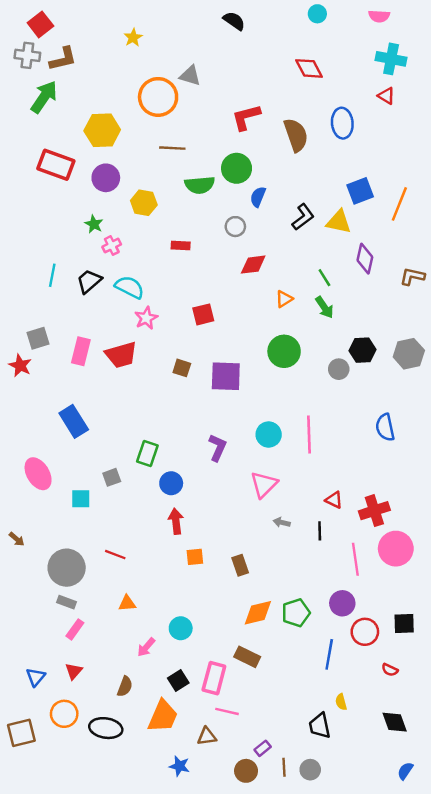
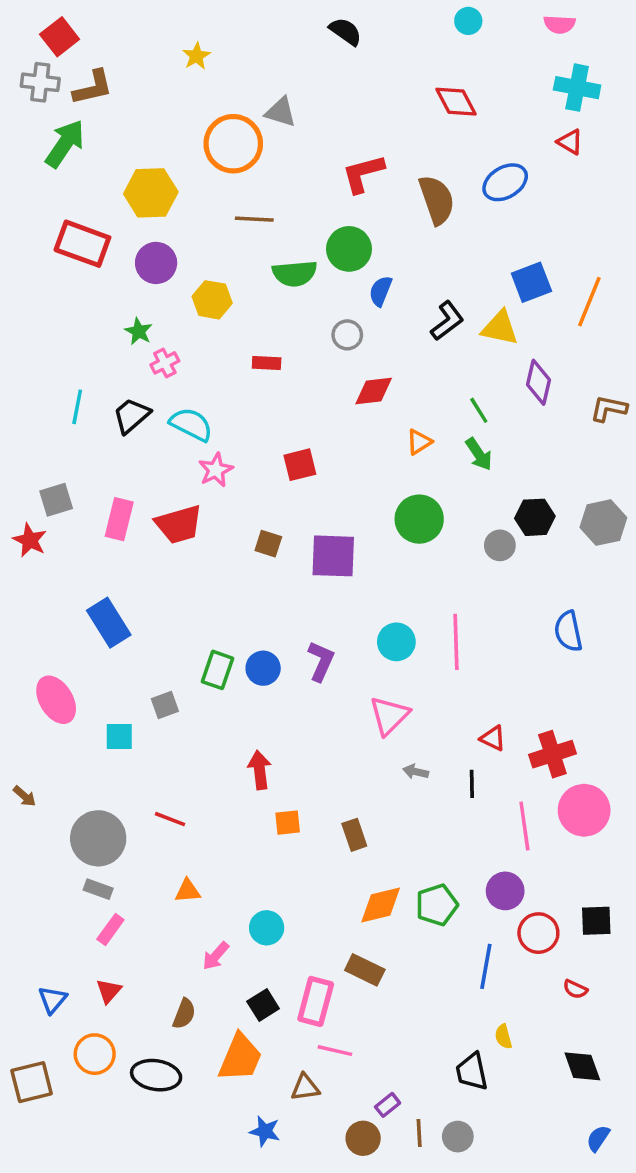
blue ellipse: (342, 123) -> (505, 182), turned 64
blue circle: (171, 483) -> (263, 668), moved

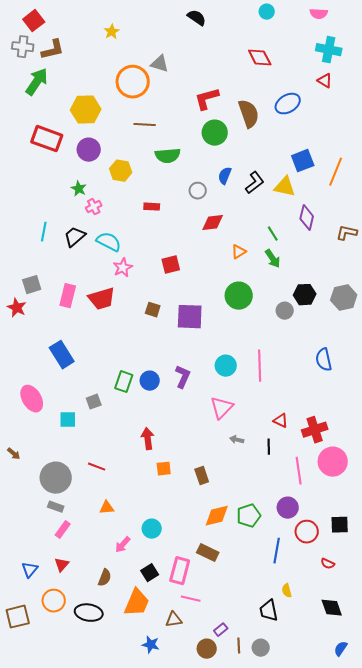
green circle: (349, 249) -> (215, 133), moved
blue semicircle: (381, 291) -> (225, 176), moved

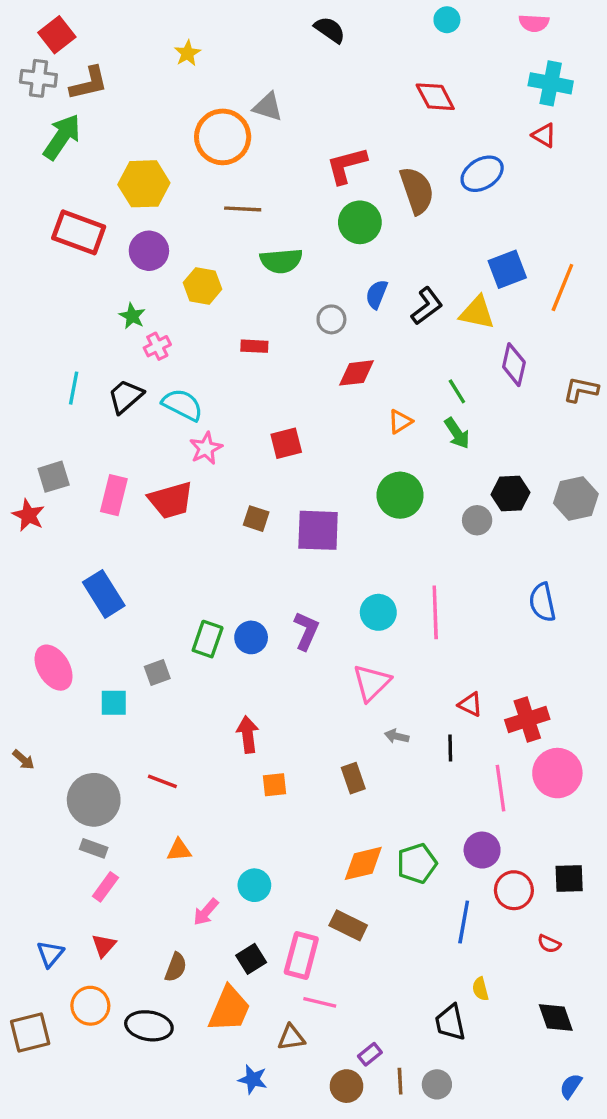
brown rectangle: (202, 476) -> (353, 778), moved

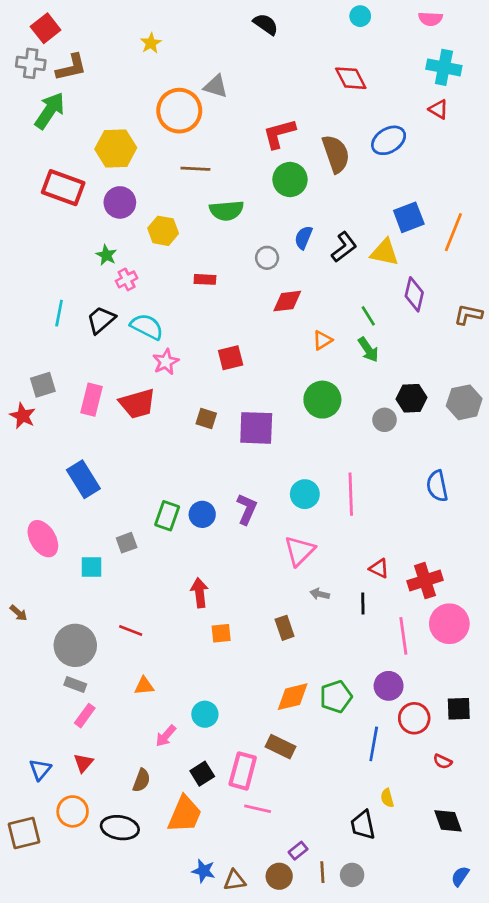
brown triangle: (291, 1038) -> (235, 880), moved

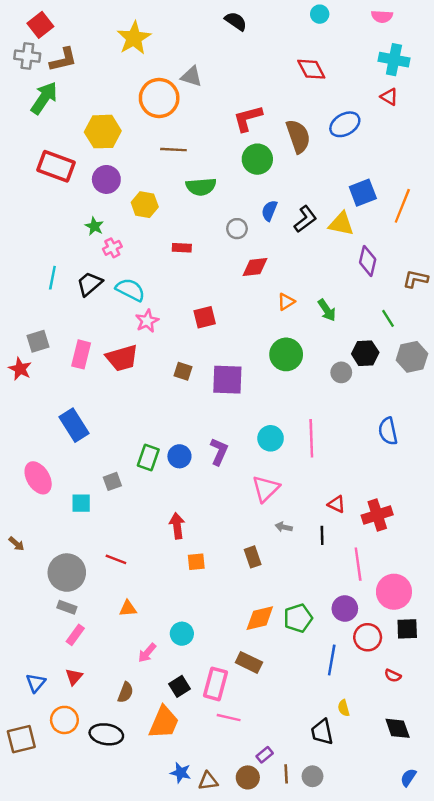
yellow star: (151, 43) -> (134, 38), size x1.8
green line: (368, 316) -> (388, 318), moved
pink circle: (449, 624) -> (394, 592), moved

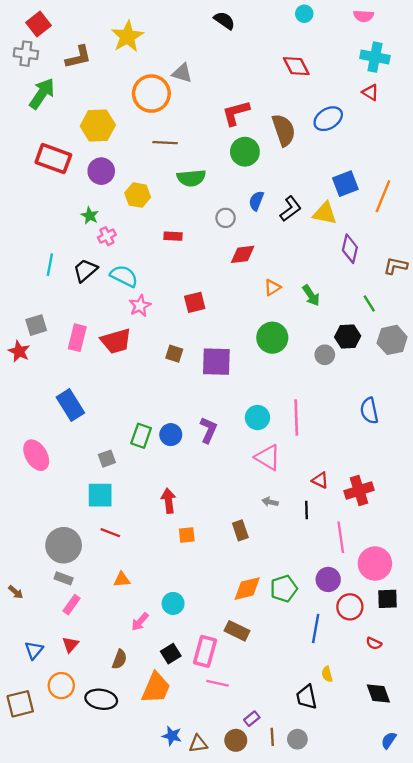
brown L-shape: (63, 60) -> (78, 57), moved
pink triangle: (266, 489) -> (268, 457), moved, turned -44
cyan square: (81, 503) -> (100, 495), moved, size x1.4
brown arrow: (16, 544) -> (16, 592), moved

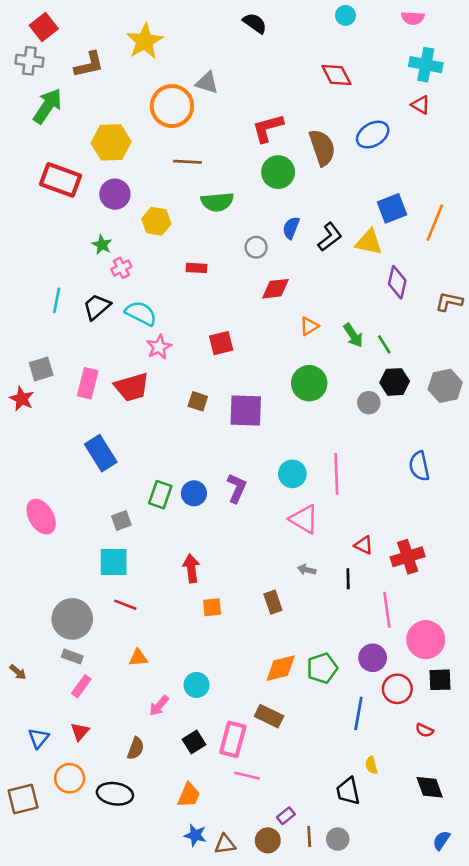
green line: (369, 303) -> (384, 344), moved
blue rectangle: (70, 405) -> (101, 453), moved
orange trapezoid: (156, 688) -> (189, 795), moved, size x0.7

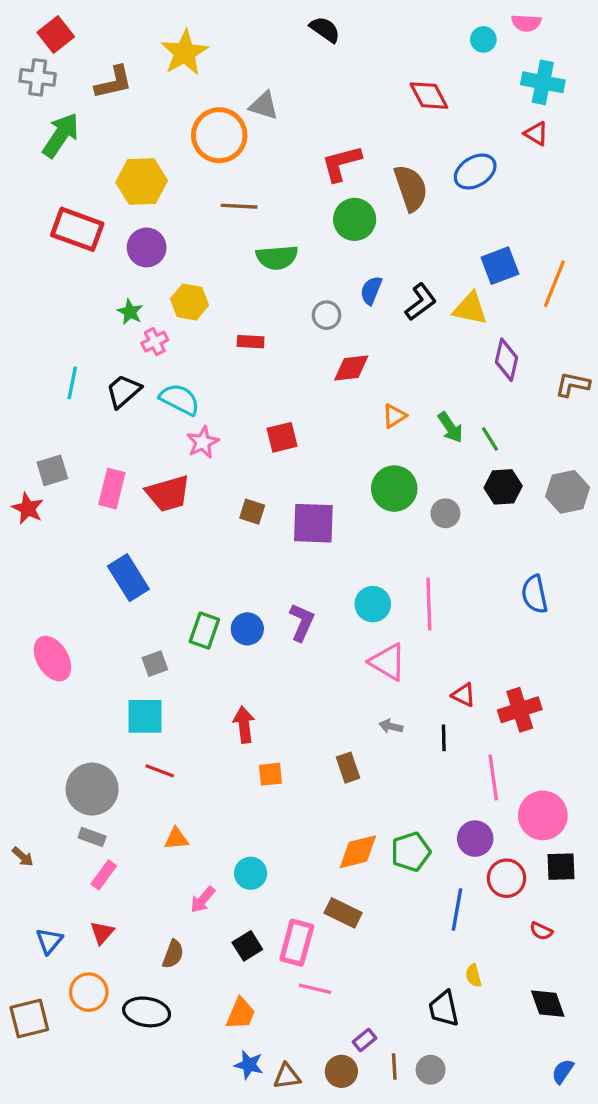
cyan circle: (345, 15) -> (483, 39), moved
yellow hexagon: (156, 221) -> (189, 302), moved
gray circle: (369, 403) -> (445, 513), moved

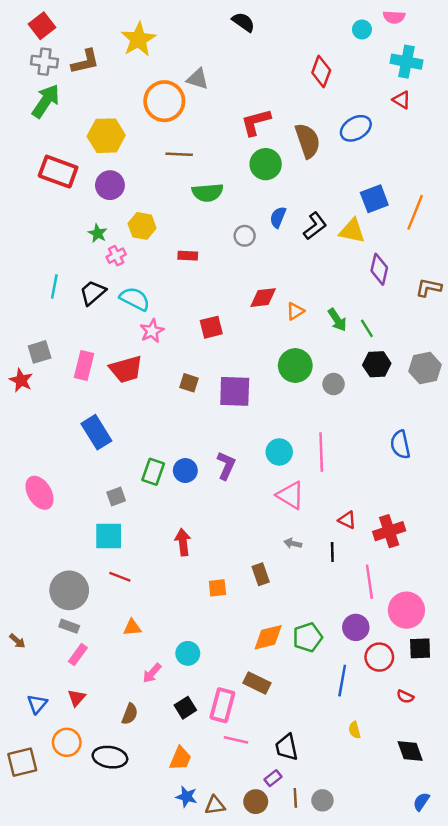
gray cross: (38, 77) -> (44, 62), moved
red diamond: (429, 96) -> (321, 71), turned 48
red diamond: (351, 368) -> (263, 298), moved
orange square: (270, 774) -> (217, 588), moved
black trapezoid: (444, 1009) -> (287, 747), moved

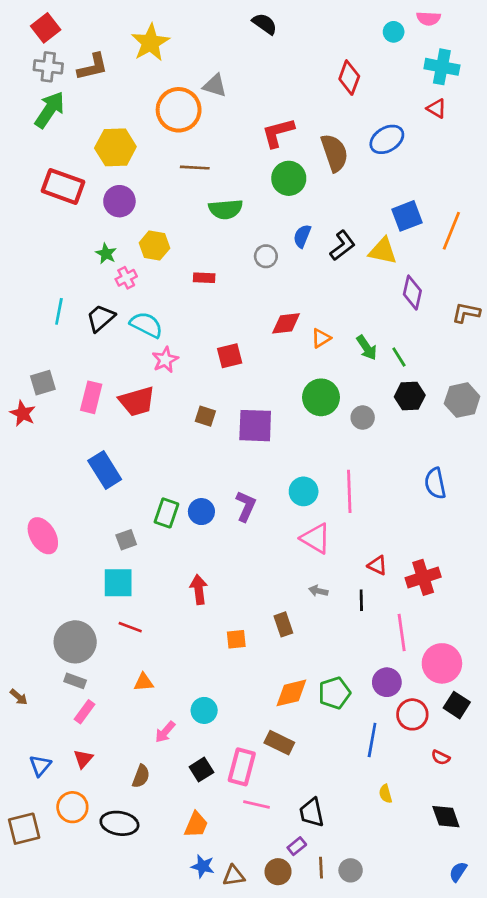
black square: (420, 648) -> (457, 705), turned 35

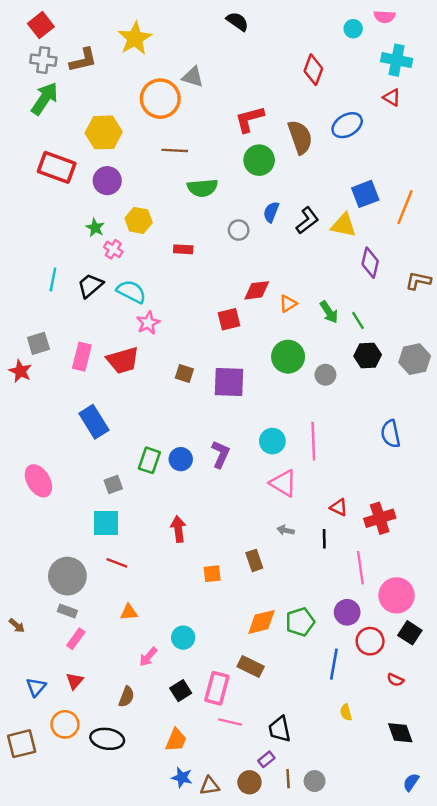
pink cross: (126, 278) -> (113, 249), turned -30
red square: (230, 356) -> (229, 319), moved

